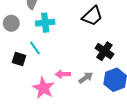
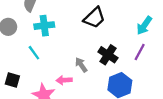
black square: (19, 59) -> (12, 80), moved
gray arrow: (86, 78) -> (81, 65), moved, turned -88

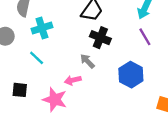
purple line: (140, 52) -> (145, 37), turned -48
black cross: (108, 55) -> (100, 38), moved

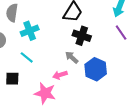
blue hexagon: (131, 75) -> (96, 69), moved
black square: (20, 90) -> (12, 79), moved

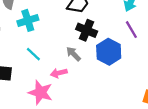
cyan line: (27, 57) -> (33, 54), moved
blue hexagon: (96, 69) -> (109, 52), moved

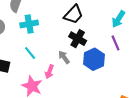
pink arrow: (59, 73) -> (49, 72), turned -64

